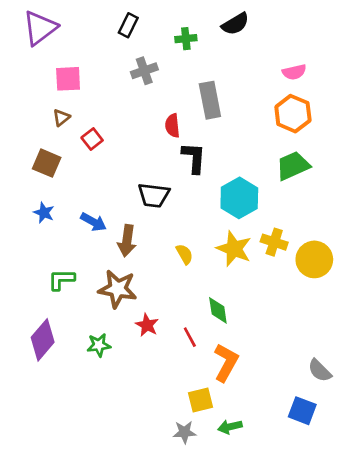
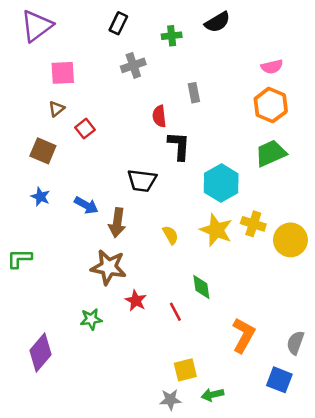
gray rectangle: (210, 100) -> (194, 93), size x0.6
green L-shape: (61, 280) -> (19, 259), moved
purple diamond: (43, 340) -> (40, 353), moved
orange L-shape: (226, 363) -> (243, 335), moved
gray semicircle: (320, 371) -> (295, 343), turned 65

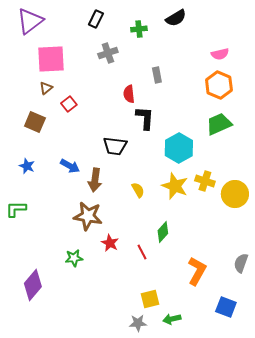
pink square: (63, 73) -> (51, 59), size x1.4
blue star: (40, 197) -> (27, 166), moved
green diamond: (201, 287) -> (163, 232), turned 50
gray semicircle: (295, 343) -> (241, 263), moved

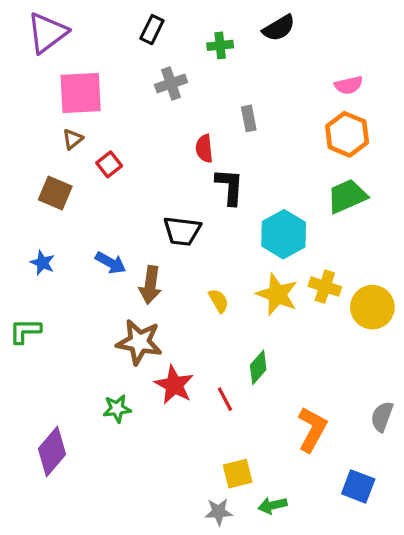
red star: (110, 243) -> (174, 385), size x1.4

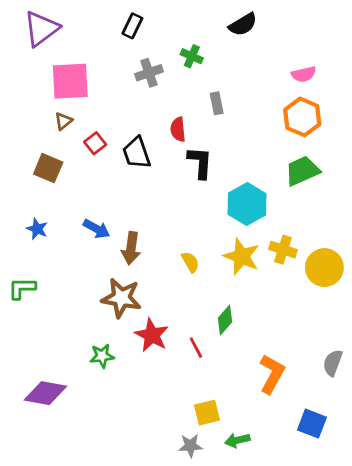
green cross: (220, 45) -> (192, 56), moved, turned 30
black trapezoid: (182, 231) -> (137, 153), moved, turned 64
purple diamond: (52, 451) -> (45, 393), turned 60

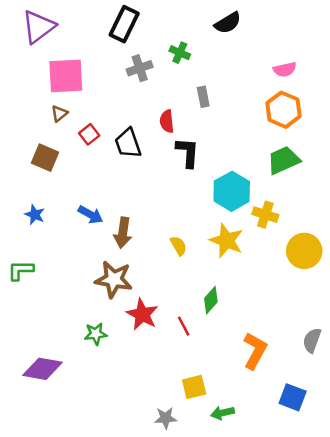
black rectangle: (132, 26) -> (124, 24), size x1.5
yellow cross: (283, 250) -> (265, 215), moved
gray star: (190, 446) -> (166, 418), moved

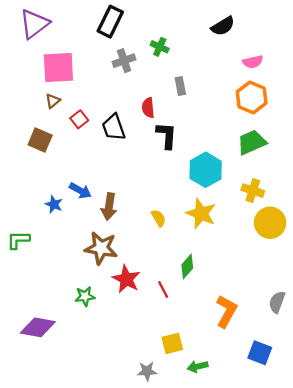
black semicircle: (228, 23) -> (223, 26), moved
blue star: (35, 215) -> (54, 204), moved
yellow cross: (265, 215) -> (253, 191), moved

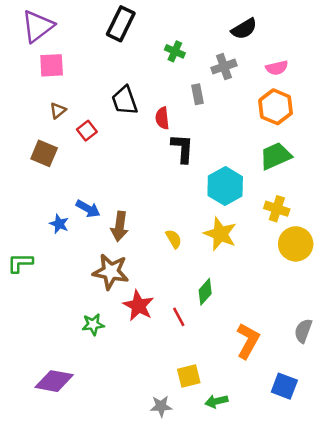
gray cross: (124, 61) -> (224, 67), moved
pink square: (58, 68) -> (52, 65), moved, size x0.7
black trapezoid: (114, 127) -> (125, 101), moved
purple diamond: (38, 327) -> (54, 381), moved

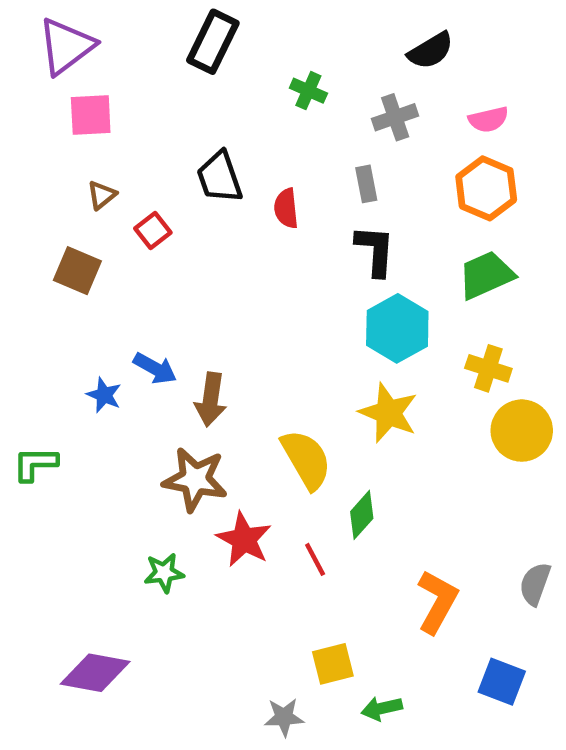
gray rectangle: (198, 94) -> (366, 184), moved
black L-shape: (182, 148) -> (375, 251), moved
yellow semicircle: (174, 239) -> (306, 459), moved, size x1.8

